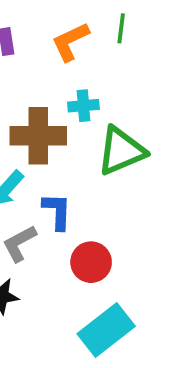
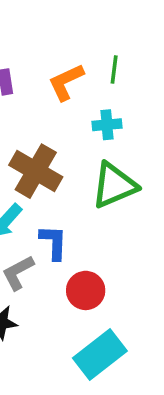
cyan cross: (83, 106) -> (107, 125), moved
brown cross: (38, 136) -> (36, 171), turned 30

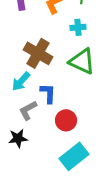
green triangle: (114, 185) -> (82, 61), turned 48

